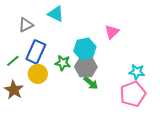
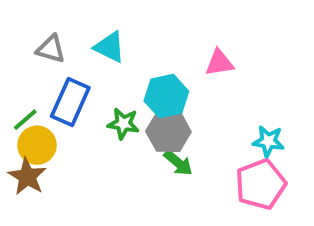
cyan triangle: (56, 14) -> (110, 47), moved
gray triangle: (26, 25) -> (51, 49), turned 42
pink triangle: (112, 32) -> (219, 63), turned 35
yellow circle: (38, 74) -> (37, 145), moved

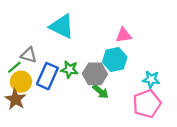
cyan triangle: (110, 47) -> (62, 26), size x1.4
gray triangle: (51, 49) -> (29, 55), moved
cyan hexagon: (166, 96) -> (115, 60), moved
blue rectangle: (70, 102) -> (47, 76), moved

